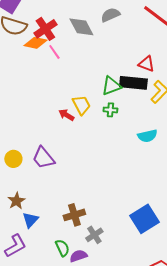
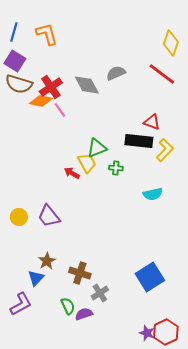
green triangle: (111, 86) -> (97, 148), moved
brown star: (16, 201) -> (47, 261), moved
brown cross: (74, 215) -> (80, 273), turned 35

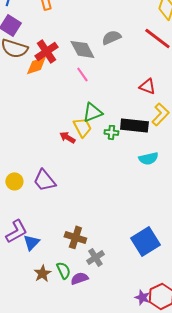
orange diamond: (41, 101) -> (36, 65), turned -30
pink line: (60, 110) -> (82, 74), moved
black rectangle: (139, 141) -> (134, 125), moved
brown star: (47, 261) -> (42, 273), moved
purple L-shape: (21, 304) -> (16, 231), moved

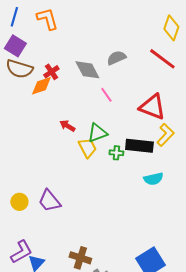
red cross: (46, 51) -> (51, 72), size x0.7
pink line: (82, 74) -> (106, 95), moved
red triangle: (147, 86) -> (152, 107), size x1.6
red arrow: (67, 137) -> (67, 126), moved

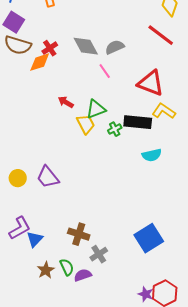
gray semicircle: (116, 58) -> (115, 47), moved
yellow L-shape: (165, 135) -> (164, 111), turned -100
green cross: (116, 153) -> (115, 129), turned -32

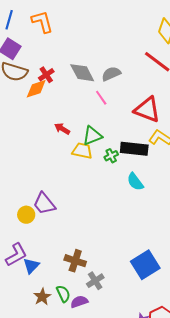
yellow trapezoid: (86, 124) -> (82, 151), turned -50
cyan semicircle: (152, 155) -> (135, 182), moved, turned 66
yellow circle: (18, 178) -> (26, 215), moved

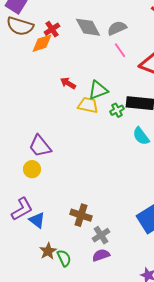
pink line: (101, 98) -> (120, 50), moved
purple trapezoid: (44, 204) -> (40, 146), moved
blue triangle: (31, 266) -> (37, 220), turned -36
green semicircle: (63, 294) -> (64, 258), moved
purple semicircle: (79, 302) -> (101, 255), moved

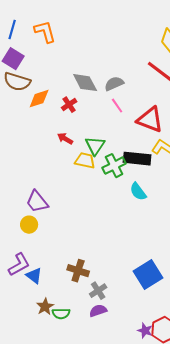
red cross: (52, 29) -> (69, 105), moved
green triangle: (98, 90) -> (95, 146), turned -35
green cross: (117, 110) -> (114, 166), size x1.6
green semicircle: (64, 258) -> (61, 314), turned 114

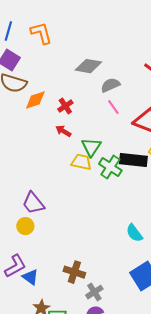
gray diamond: (85, 83) -> (88, 66), moved, turned -52
red arrow: (65, 139) -> (63, 131), moved
green cross: (114, 166) -> (110, 167), turned -30
cyan semicircle: (138, 192) -> (134, 233), moved

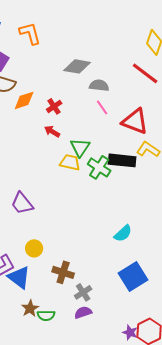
gray semicircle: (110, 85) -> (99, 85), turned 30
yellow circle: (25, 226) -> (34, 248), moved
cyan semicircle: (134, 233) -> (123, 233), turned -96
blue triangle: (30, 277) -> (19, 277), size x1.4

